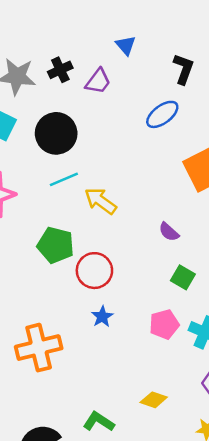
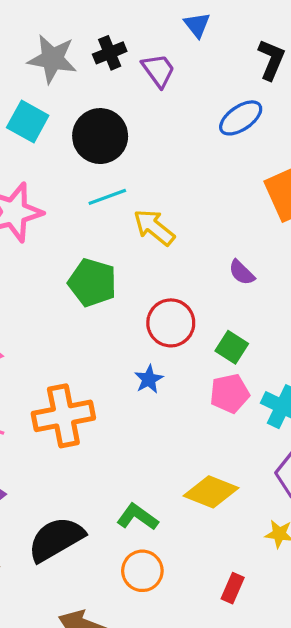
purple trapezoid: (98, 81) -> (158, 70), turned -76
red circle: (94, 271) -> (171, 323), moved
green square: (183, 277) -> (232, 347), moved
yellow diamond: (154, 400) -> (211, 492), size x1.5

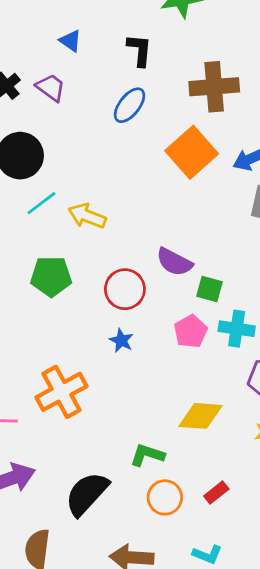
purple semicircle: (242, 272) -> (174, 262), moved, size x1.5
green square: (232, 347) -> (209, 289), moved
red rectangle: (233, 588) -> (216, 492), moved, turned 45

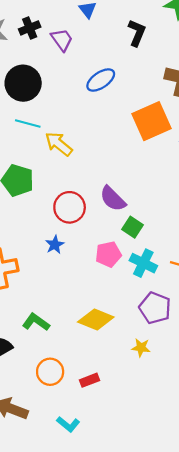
blue ellipse: (130, 105) -> (101, 80), moved
cyan line: (41, 203) -> (28, 124), turned 35
green L-shape: (147, 455) -> (36, 322), moved

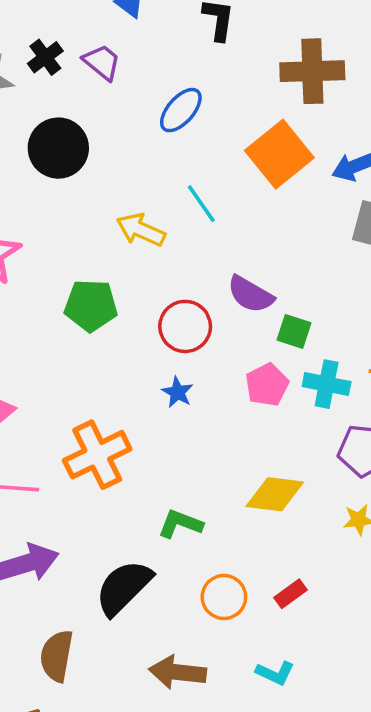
cyan line: (28, 124) -> (201, 204), moved, turned 55

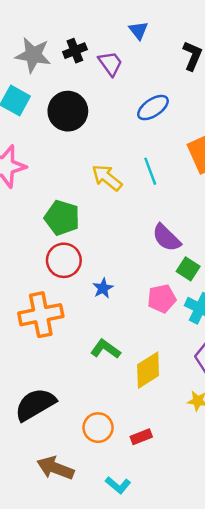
red circle: (185, 326) -> (64, 260), moved
yellow diamond: (275, 494) -> (148, 370), turned -54
green L-shape: (180, 524) -> (105, 349), moved

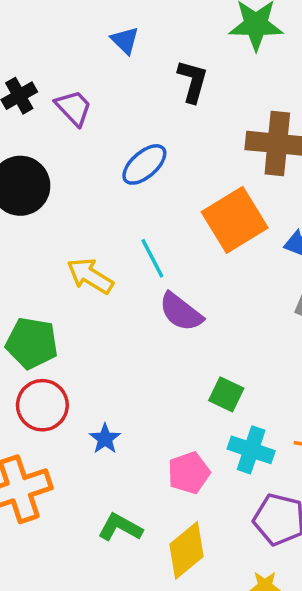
blue triangle: (138, 30) -> (125, 40), moved
purple semicircle: (166, 238) -> (181, 312), moved
pink pentagon: (162, 299) -> (189, 473), moved

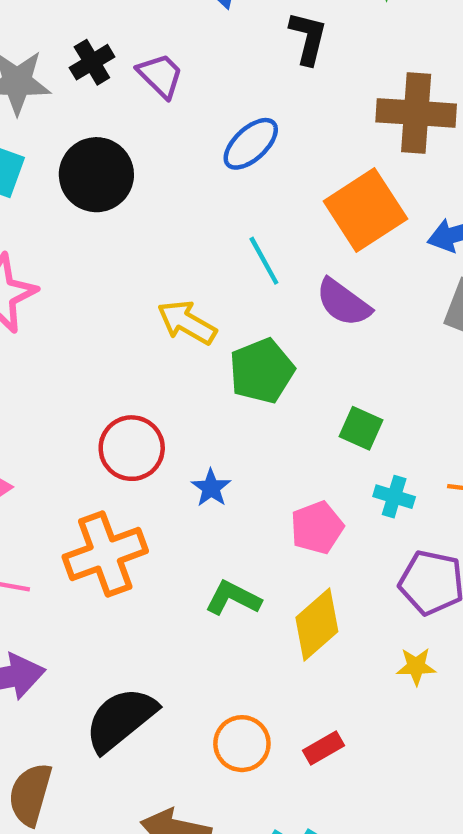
yellow arrow: (90, 276) -> (187, 322), moved
purple semicircle: (181, 312) -> (343, 303), moved
green pentagon: (32, 343) -> (262, 371), moved, turned -30
cyan cross: (251, 450) -> (394, 497), size x0.7

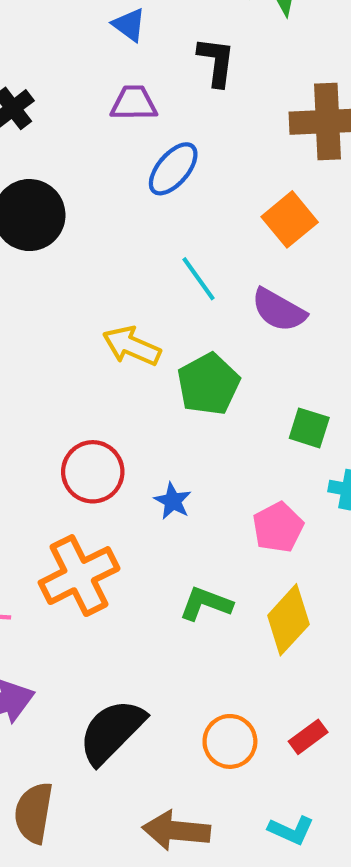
purple trapezoid: (160, 75) -> (134, 103), moved, turned -39
orange square: (365, 210) -> (290, 219), size x0.7

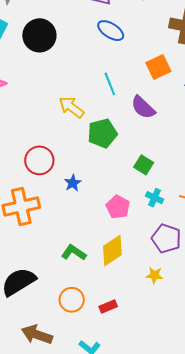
blue ellipse: (173, 169) -> (111, 31), turned 68
pink pentagon: (278, 527) -> (118, 207), turned -30
green L-shape: (206, 604) -> (74, 253), moved

